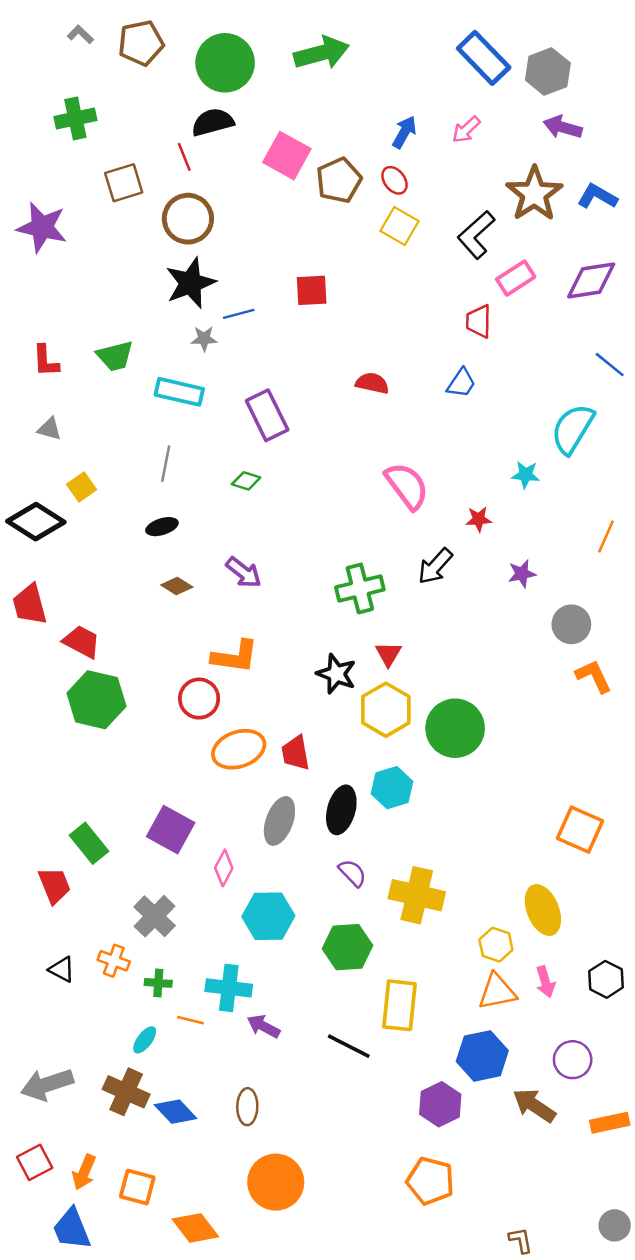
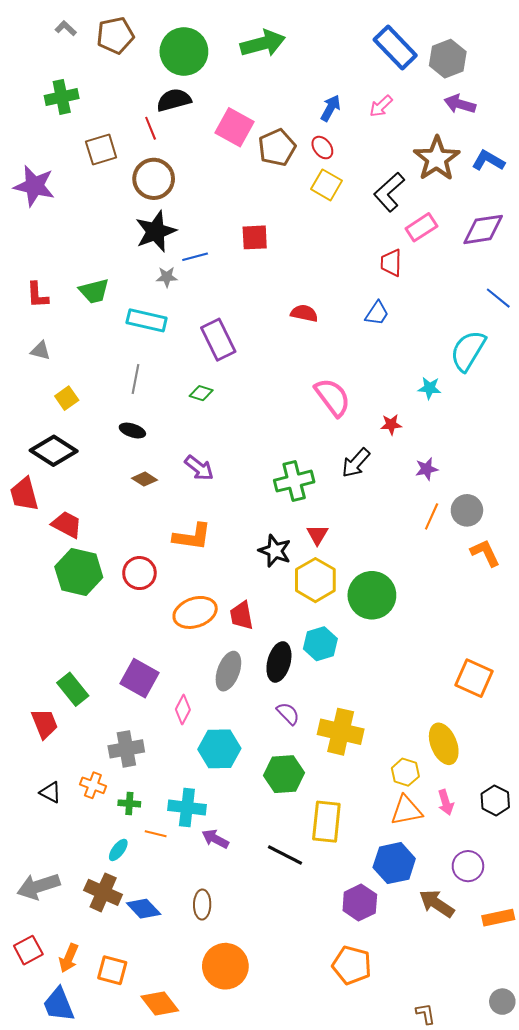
black diamond: (36, 522) -> (54, 451), moved
black ellipse: (162, 527) -> (132, 431), turned 35
orange line: (606, 537) -> (432, 516), moved
red circle: (199, 699) -> (139, 573), moved
gray cross: (155, 916) -> (126, 749), turned 36

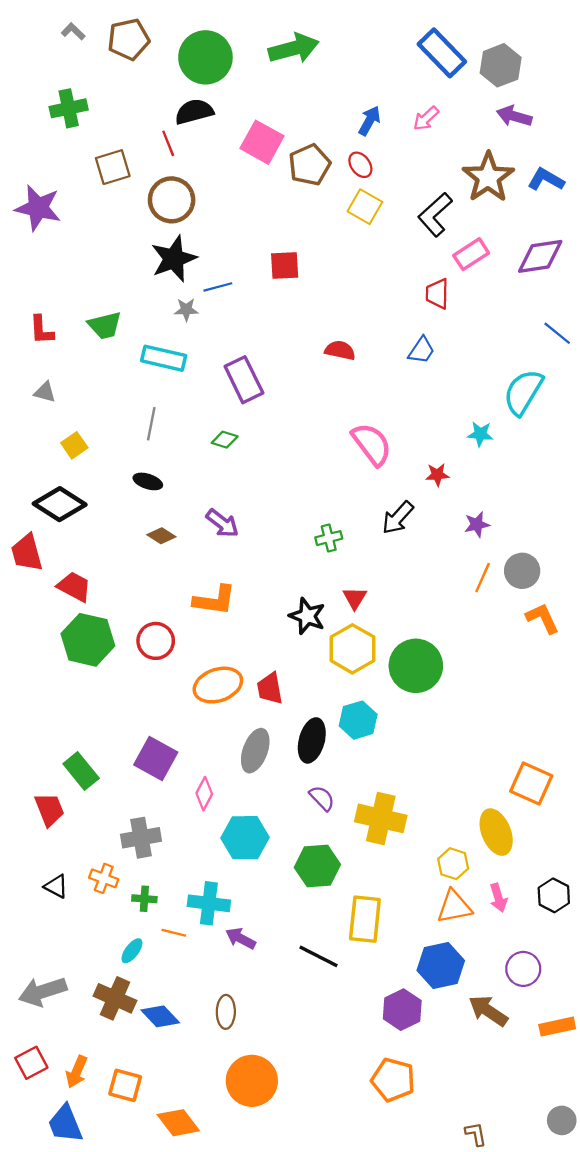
green cross: (294, 481) -> (329, 538), size x0.6
orange square: (474, 678) -> (531, 783), moved

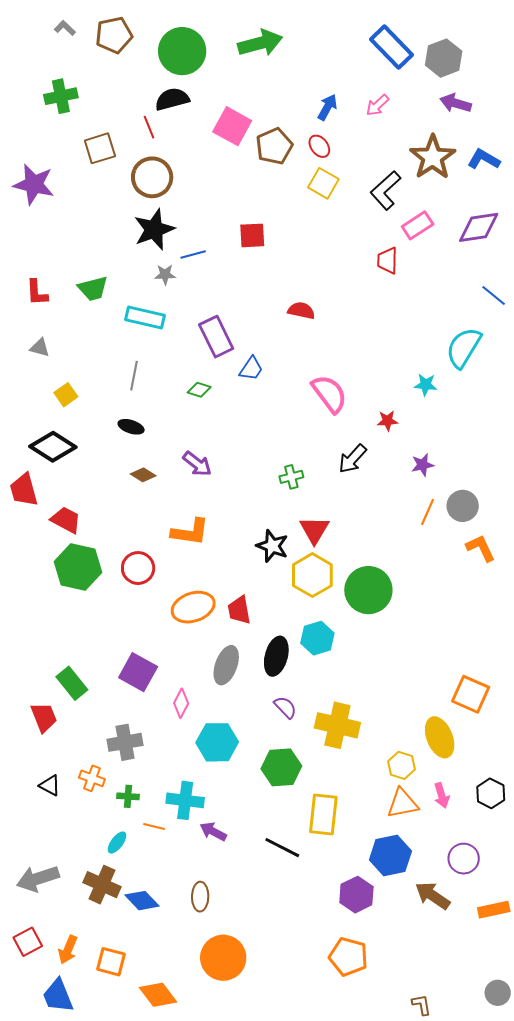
blue trapezoid: (421, 350) -> (251, 369), moved
red triangle: (355, 598) -> (314, 530), size x1.4

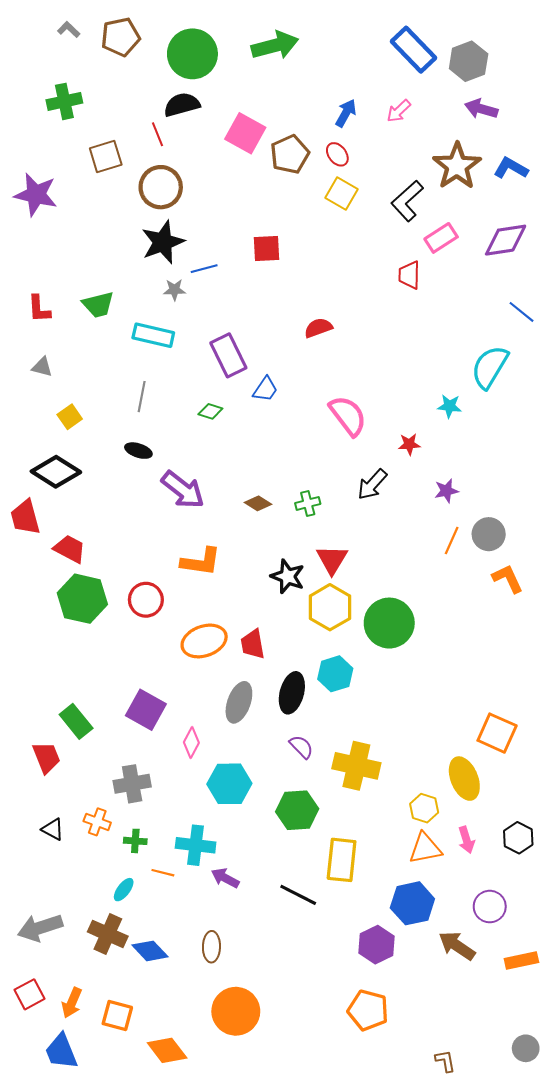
red semicircle: (301, 311) -> (318, 328), turned -32
purple arrow: (197, 464) -> (183, 490), moved, size x1.4
brown diamond: (143, 475) -> (258, 503), moved

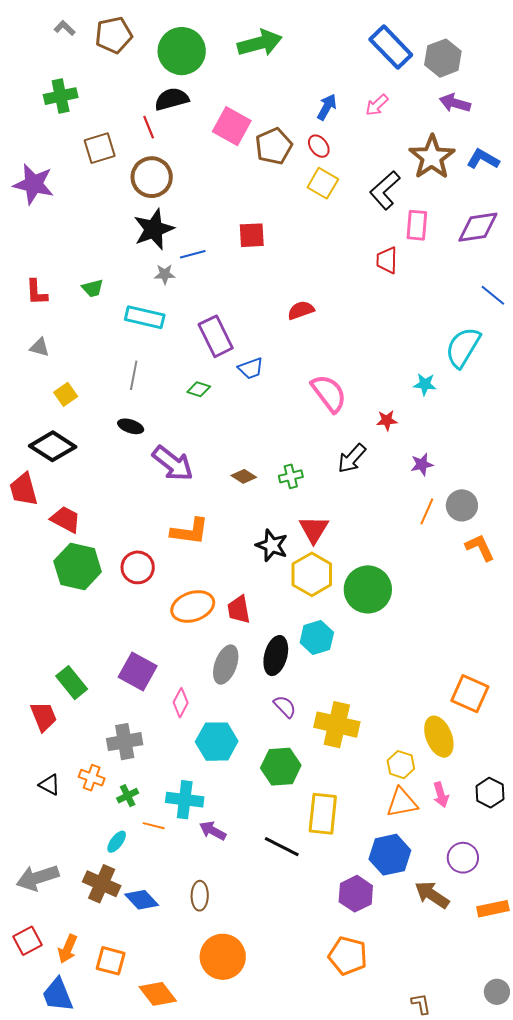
pink rectangle: (441, 238) -> (417, 225), turned -52
green trapezoid: (98, 305) -> (93, 288), size x0.7
blue trapezoid: (265, 389) -> (251, 368), turned 36
green cross: (135, 841) -> (128, 796), turned -30

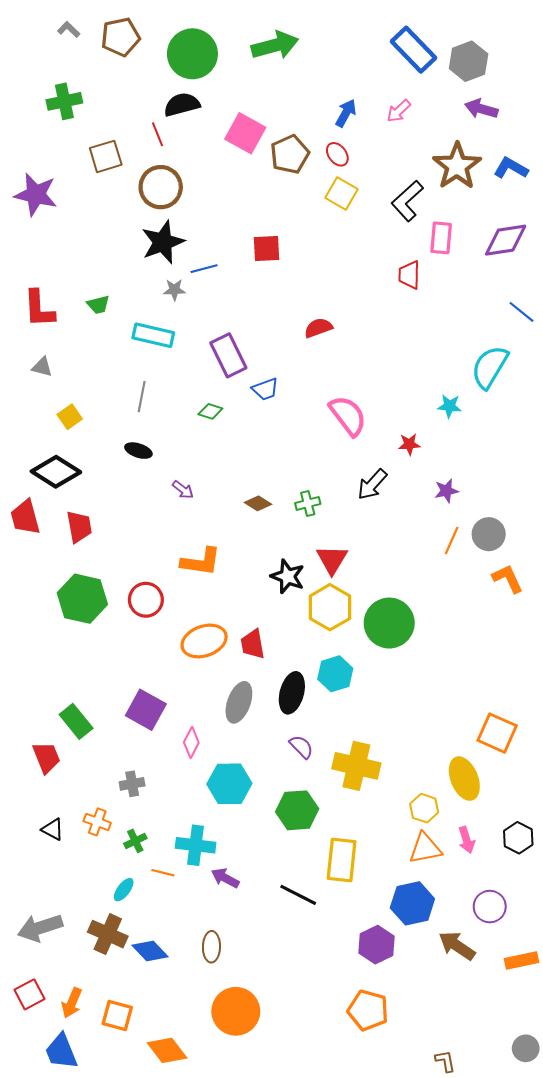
red L-shape: (37, 292) -> (39, 309), size x1.4
purple arrow: (173, 463) -> (183, 490), size x0.5
red trapezoid: (66, 519) -> (79, 527), moved, turned 52
gray cross: (125, 742) -> (132, 784), size x0.7

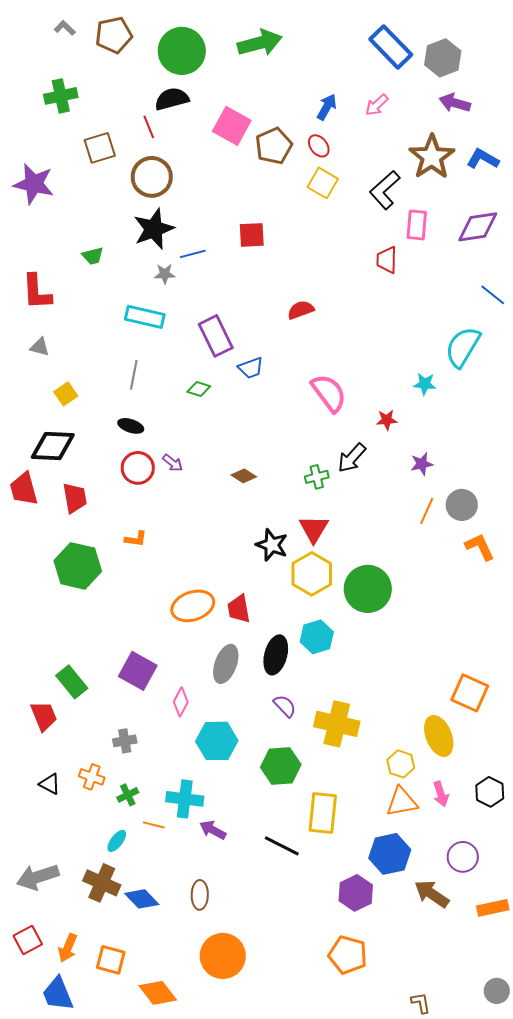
green trapezoid: (98, 305) -> (93, 256), moved
black diamond: (56, 472) -> (53, 446), turned -30
green cross: (308, 503) -> (317, 477), moved
orange L-shape: (201, 562) -> (136, 539), moved, size x0.6
red circle: (146, 600) -> (138, 468), moved

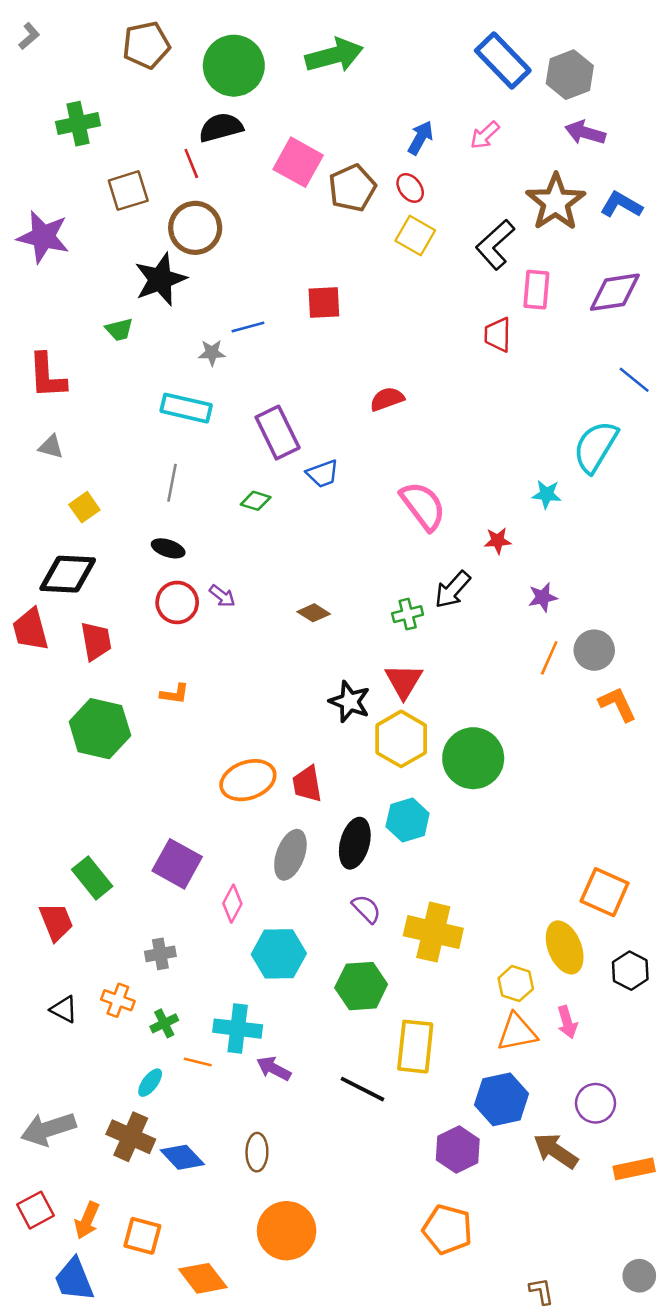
gray L-shape: (65, 28) -> (29, 36), moved, turned 95
black star: (154, 229) -> (160, 279), moved
black hexagon: (490, 792) -> (630, 971), moved

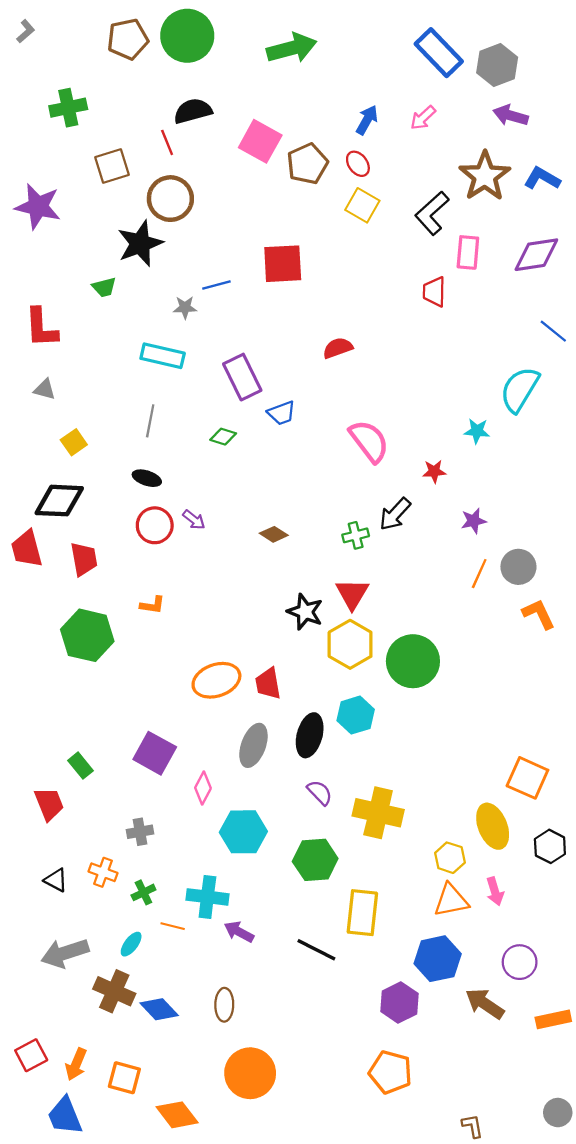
green circle: (234, 66) -> (187, 36), moved
red square: (324, 303) -> (283, 264), size x1.4
green rectangle: (92, 878) -> (81, 766), size x0.7
gray arrow: (48, 1129) -> (65, 953), moved

